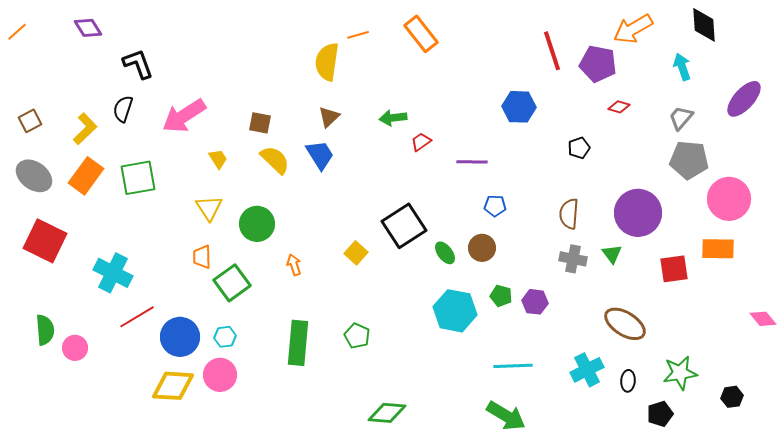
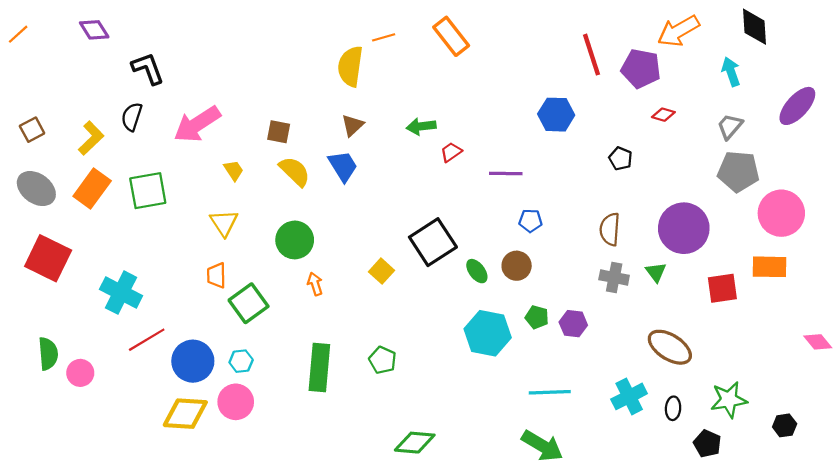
black pentagon: (579, 148) -> (621, 159), turned -30
green circle: (257, 224) -> (295, 240), moved
black pentagon: (660, 414) -> (707, 444), turned -30

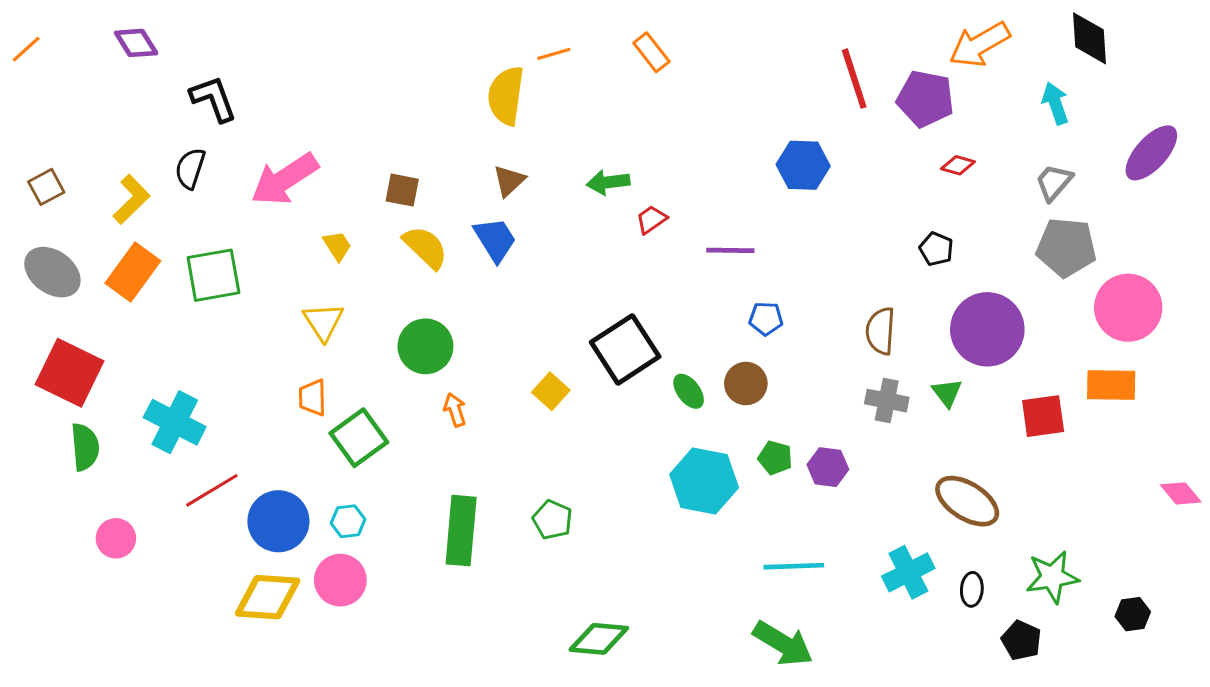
orange rectangle: (451, 36) -> (651, 52), size x0.7
black pentagon: (621, 159) -> (936, 249), moved
green semicircle: (48, 354) -> (85, 447), moved

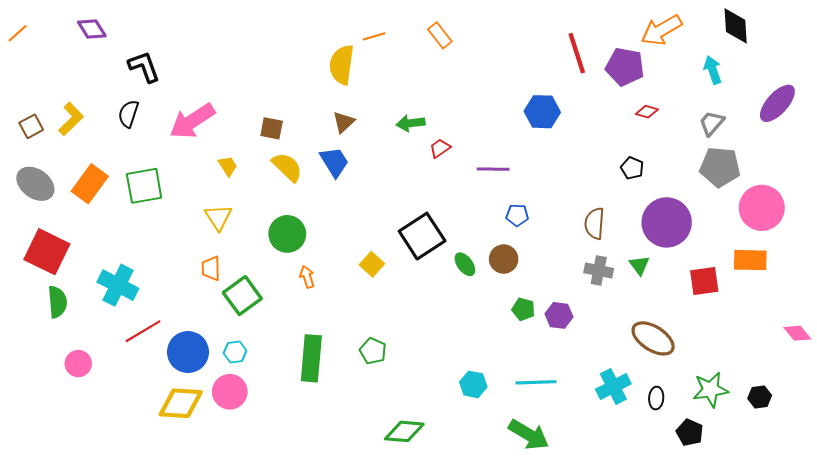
yellow L-shape: (131, 199) -> (71, 119), moved
cyan hexagon: (704, 481) -> (473, 384), moved, size x0.6
black hexagon: (1133, 614) -> (760, 397), moved

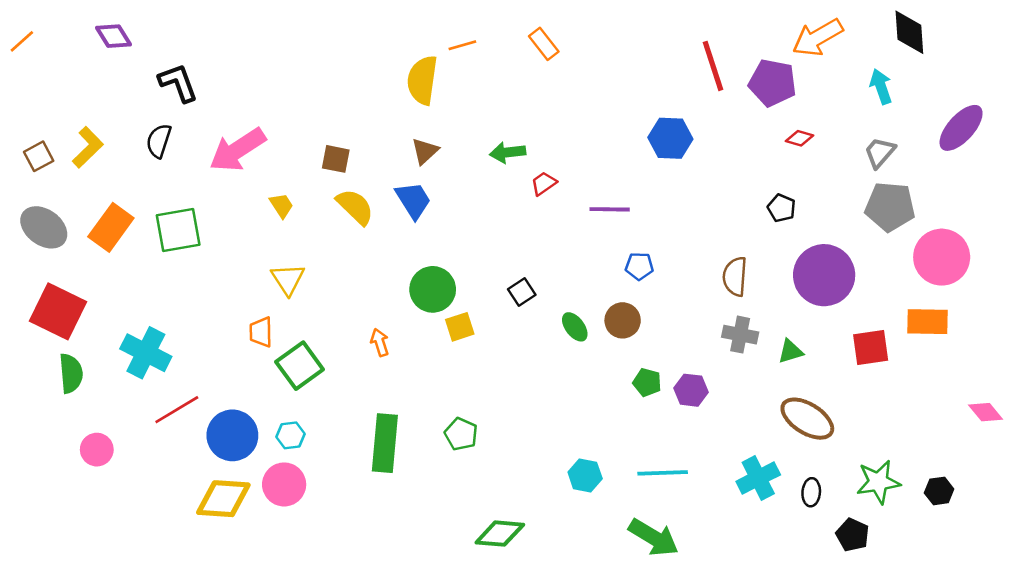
yellow triangle: (218, 217) -> (288, 279), moved
green circle: (287, 234) -> (433, 289), moved
black square: (422, 236) -> (522, 292), size x0.5
yellow square: (372, 264) -> (460, 327), turned 30
green triangle: (639, 265) -> (791, 351), moved, turned 50

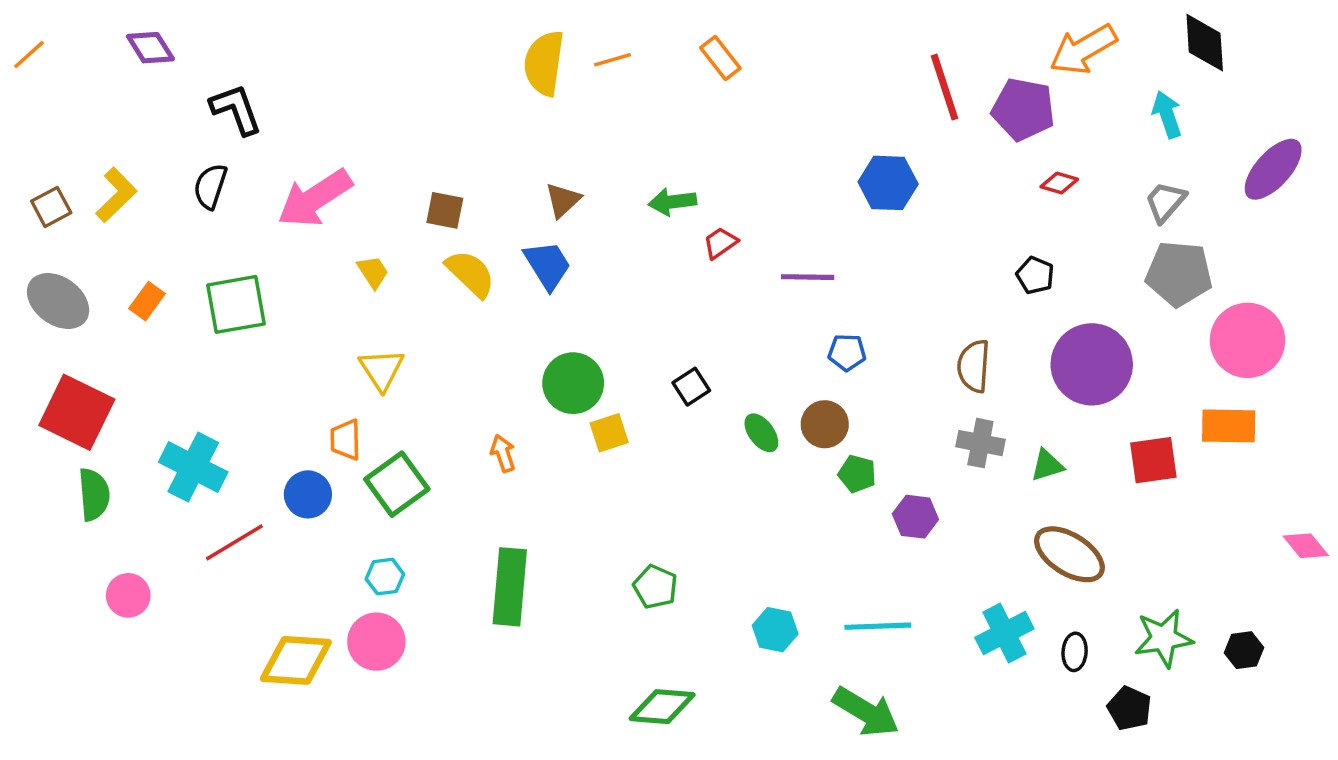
yellow semicircle: (422, 80) -> (544, 63), moved
orange rectangle: (111, 227) -> (147, 301), size x0.6
green pentagon: (647, 382) -> (857, 474), moved
green pentagon: (461, 434) -> (655, 587), moved
blue circle: (232, 435) -> (308, 494), moved, size x0.7

